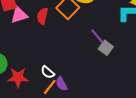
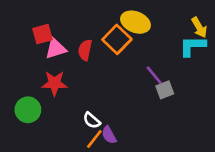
gray square: (106, 48) -> (165, 90), turned 32
red star: (18, 77) -> (54, 83), moved

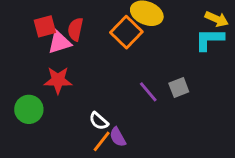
yellow arrow: (199, 27) -> (217, 19), turned -36
red semicircle: (85, 50) -> (75, 29), moved
purple line: (154, 75) -> (148, 92), moved

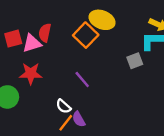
red square: (45, 26) -> (13, 39), moved
gray square: (179, 88) -> (135, 61), moved
purple line: (148, 92) -> (82, 79), moved

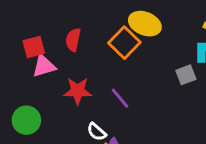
pink triangle: (32, 43) -> (44, 66), moved
red star: (31, 74) -> (78, 91), moved

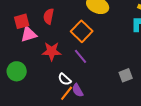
orange square: (124, 43) -> (82, 31), moved
gray square: (186, 75) -> (126, 75), moved

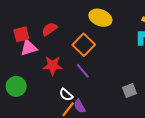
red semicircle: (49, 16) -> (49, 29), turned 42

